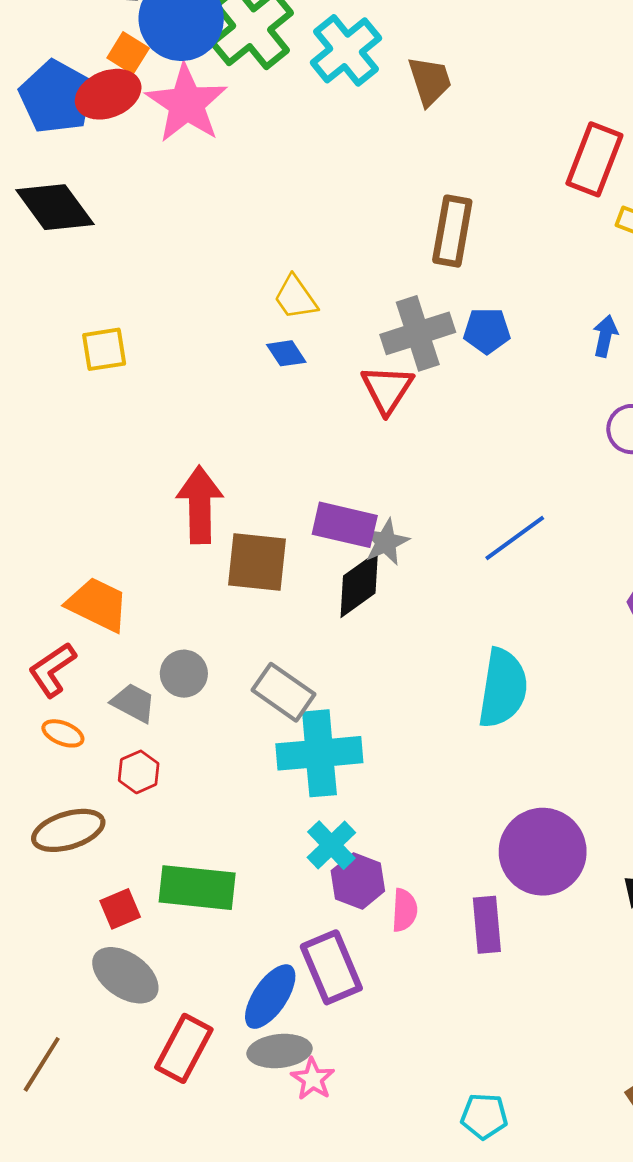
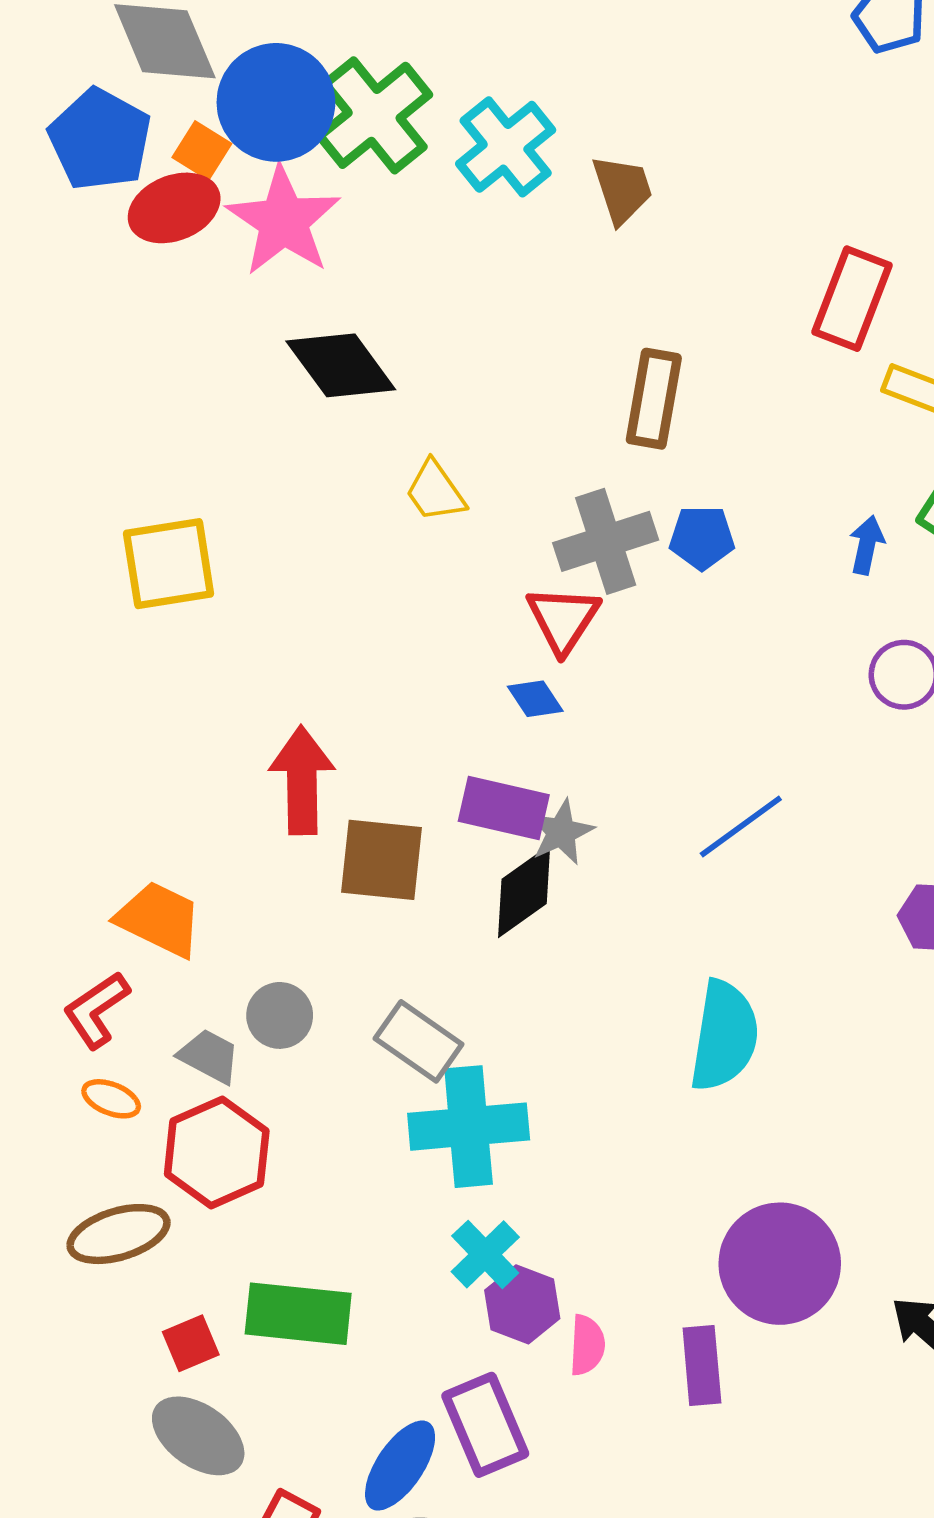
blue pentagon: (56, 97) -> (100, 139), moved
black diamond: (55, 207) -> (341, 365), moved
yellow square: (104, 349) -> (169, 564), size x1.5
blue diamond: (286, 353) -> (535, 699), moved
red hexagon: (139, 772) -> (217, 1153), size x1.8

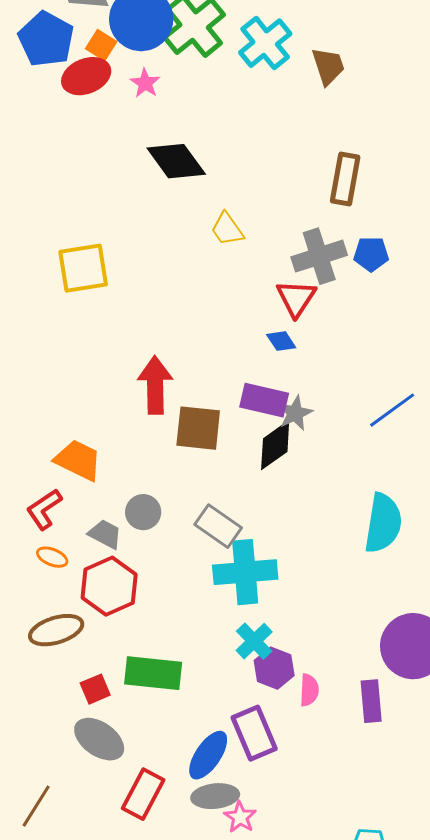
pink star: (283, 221) -> (145, 83), size x0.5

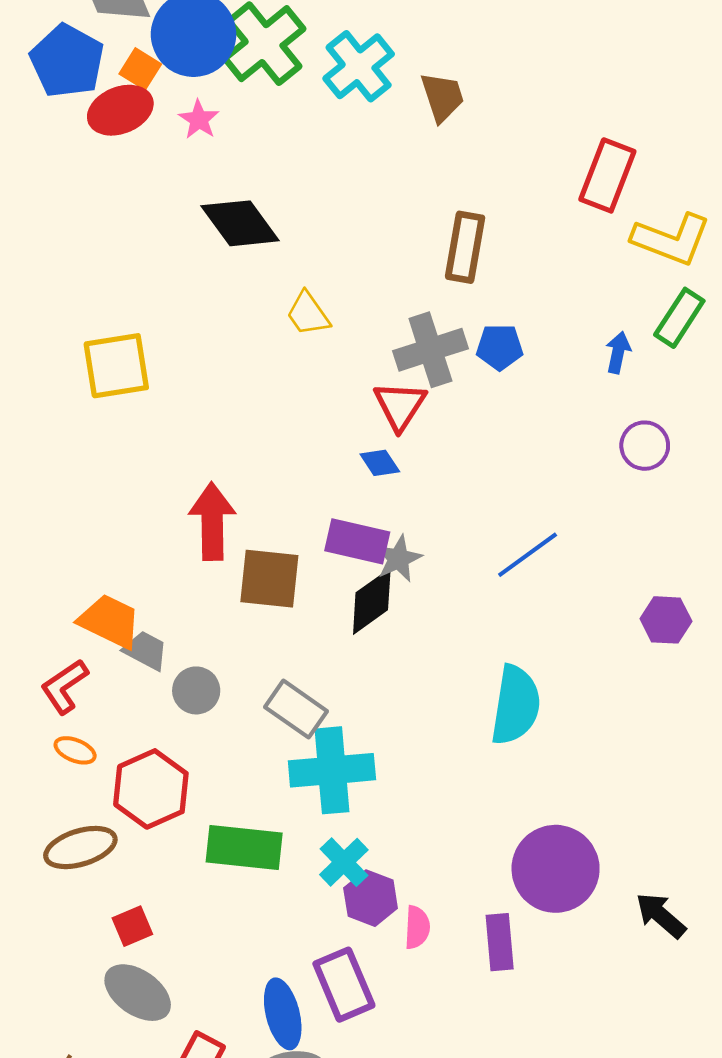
gray trapezoid: (105, 534) -> (146, 651), moved
green rectangle: (153, 673) -> (244, 848), moved
blue ellipse: (208, 755) -> (283, 1014), turned -48

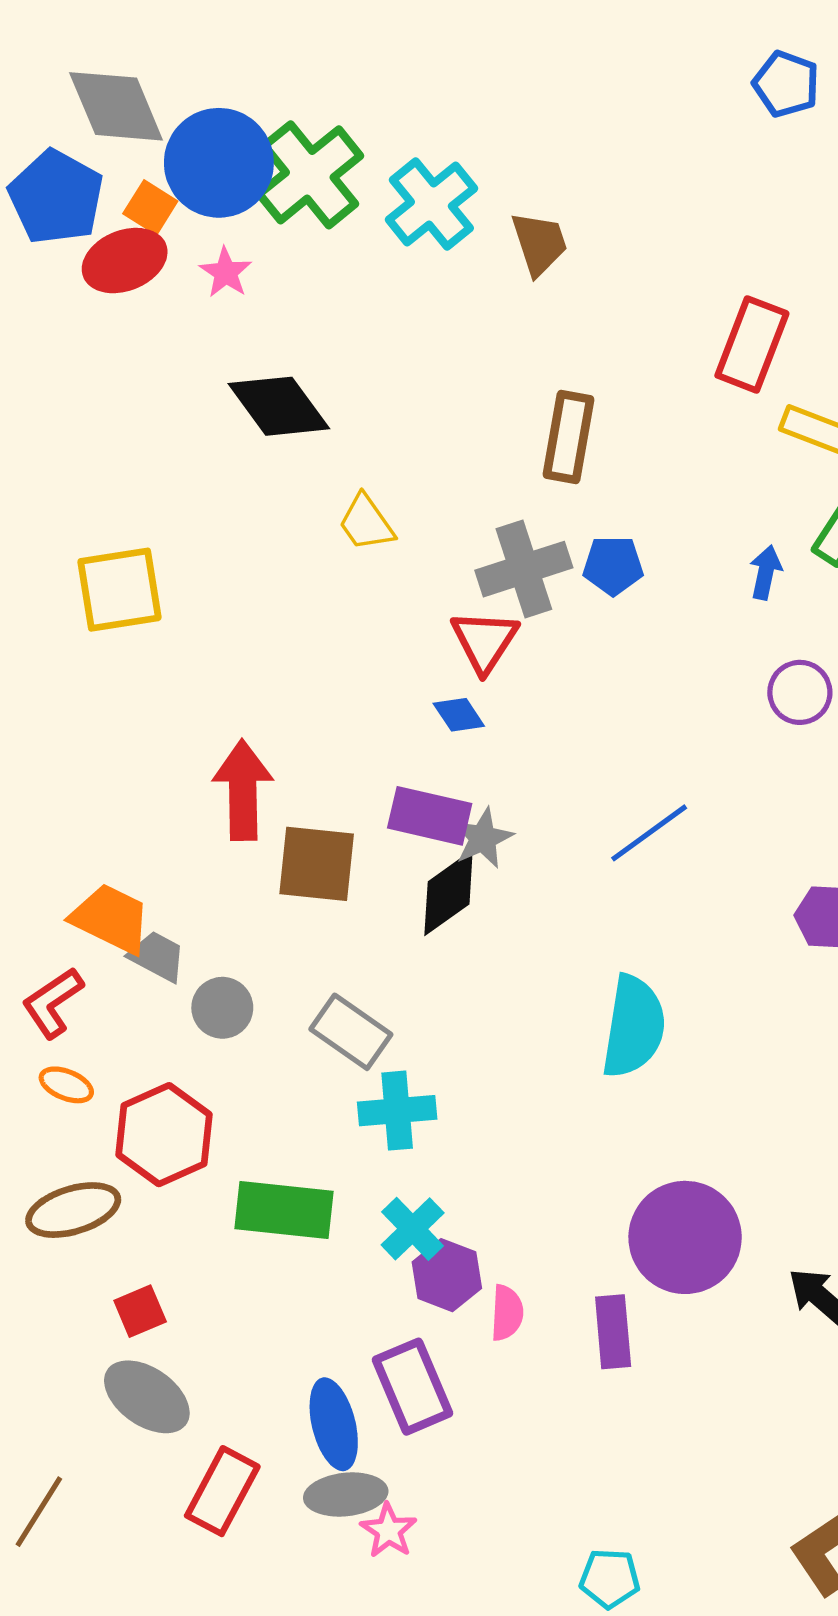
cyan cross: (332, 770) -> (397, 1111), size x0.7

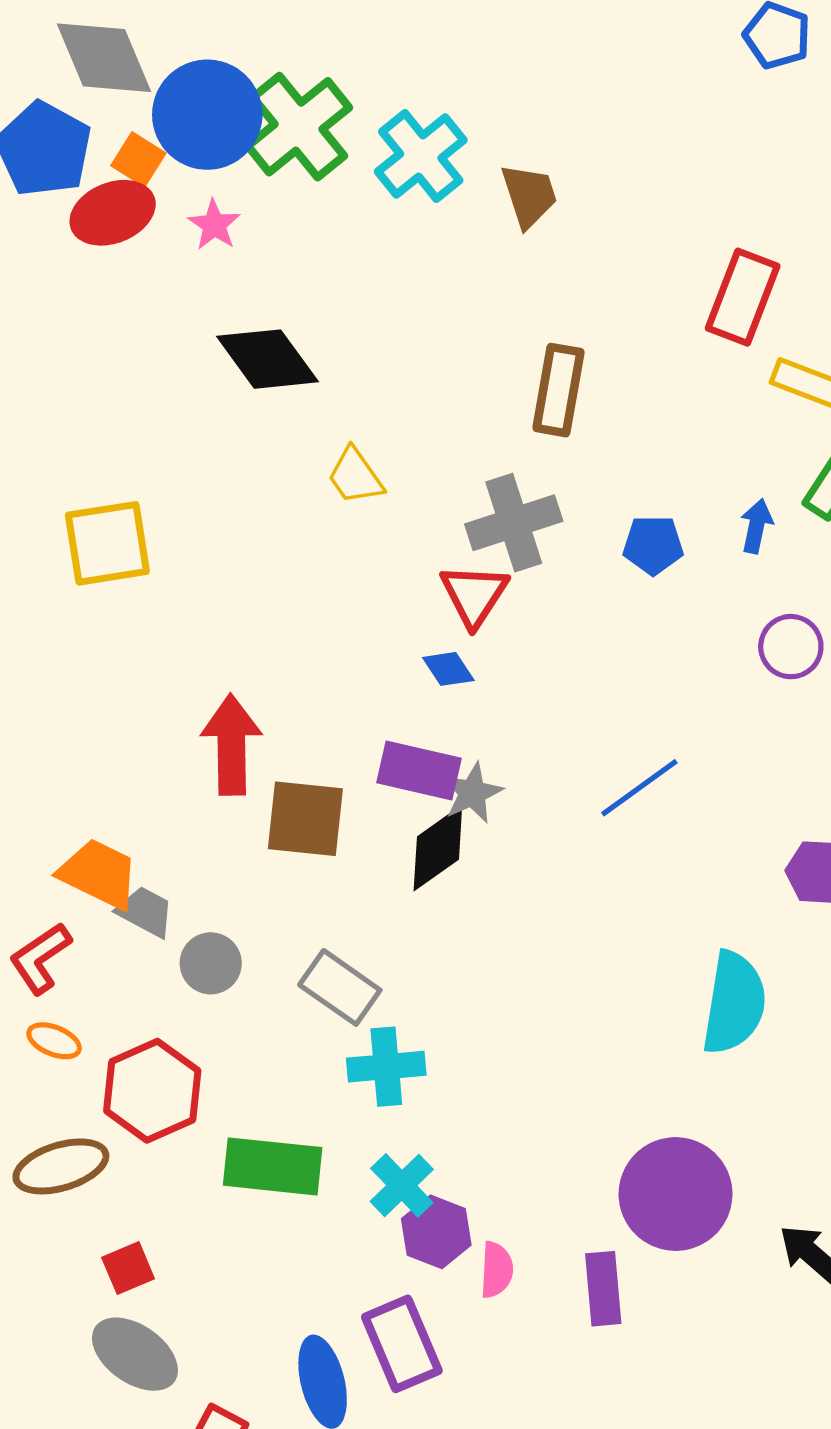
blue pentagon: (613, 566) -> (653, 545), moved
cyan semicircle: (634, 1027) -> (734, 1003), moved

